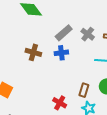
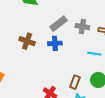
gray cross: (88, 34) -> (82, 27), turned -32

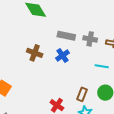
gray rectangle: (59, 24) -> (66, 36), turned 48
blue cross: (55, 43) -> (63, 55), turned -32

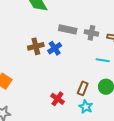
brown cross: (35, 53) -> (36, 46), turned -35
blue cross: (63, 55) -> (55, 48), moved

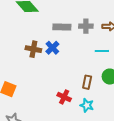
brown cross: (36, 46) -> (33, 49), turned 35
cyan star: (86, 107) -> (87, 105), moved

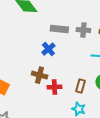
brown cross: (33, 49) -> (40, 75), moved
red cross: (64, 97) -> (55, 87), moved, turned -32

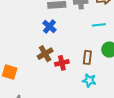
brown cross: (40, 75) -> (45, 54), turned -35

